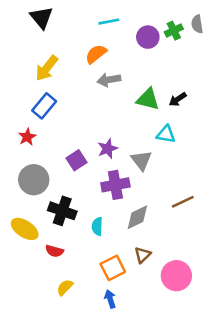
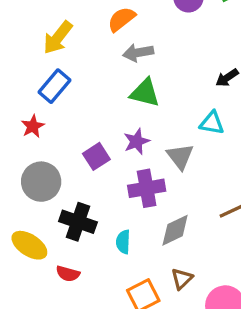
green triangle: (148, 99) -> (145, 93), moved

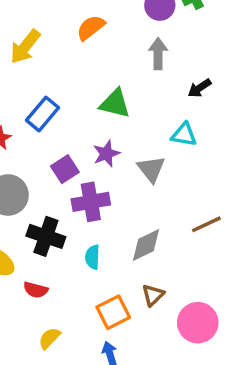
gray arrow: (138, 53) -> (158, 54), moved, turned 100
blue rectangle: (55, 86) -> (42, 114), moved
purple cross: (147, 188) -> (91, 202), moved

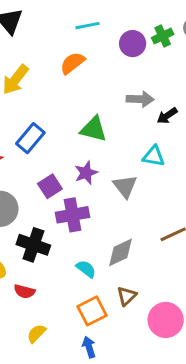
gray arrow: (158, 54) -> (140, 99), moved, turned 92
cyan semicircle: (93, 257) -> (86, 269), moved, turned 125

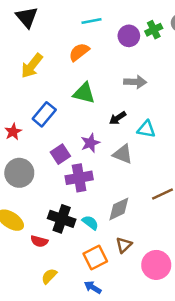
black arrow: (167, 116) -> (118, 118), moved
green triangle: (94, 129) -> (84, 93), moved
gray triangle: (125, 186) -> (123, 154), turned -30
black cross: (33, 245) -> (62, 219), moved
blue arrow: (89, 347) -> (93, 287), turned -42

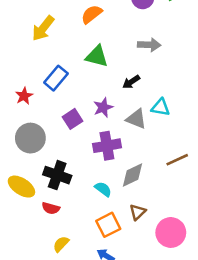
cyan triangle: (146, 129) -> (161, 107), moved
purple cross: (79, 178) -> (107, 146), moved
black cross: (62, 219) -> (57, 175), moved

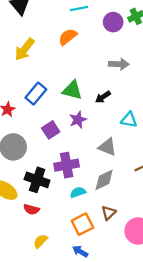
green triangle: (97, 56) -> (72, 90), moved
gray triangle: (136, 119) -> (107, 147), moved
purple cross: (107, 146) -> (67, 165), moved
cyan semicircle: (103, 189) -> (78, 192), turned -56

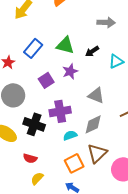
cyan triangle: (129, 120) -> (116, 61), moved, turned -35
red semicircle: (31, 209) -> (30, 158), moved
brown triangle: (109, 213) -> (97, 153), size x1.5

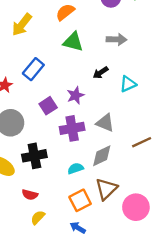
green triangle: (65, 45) -> (73, 42), moved
purple cross: (60, 111) -> (72, 128), moved
black cross: (34, 124) -> (34, 156), turned -30

